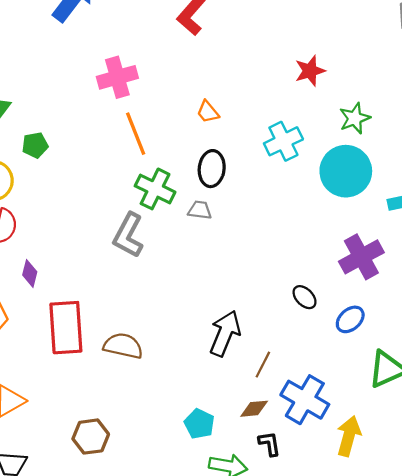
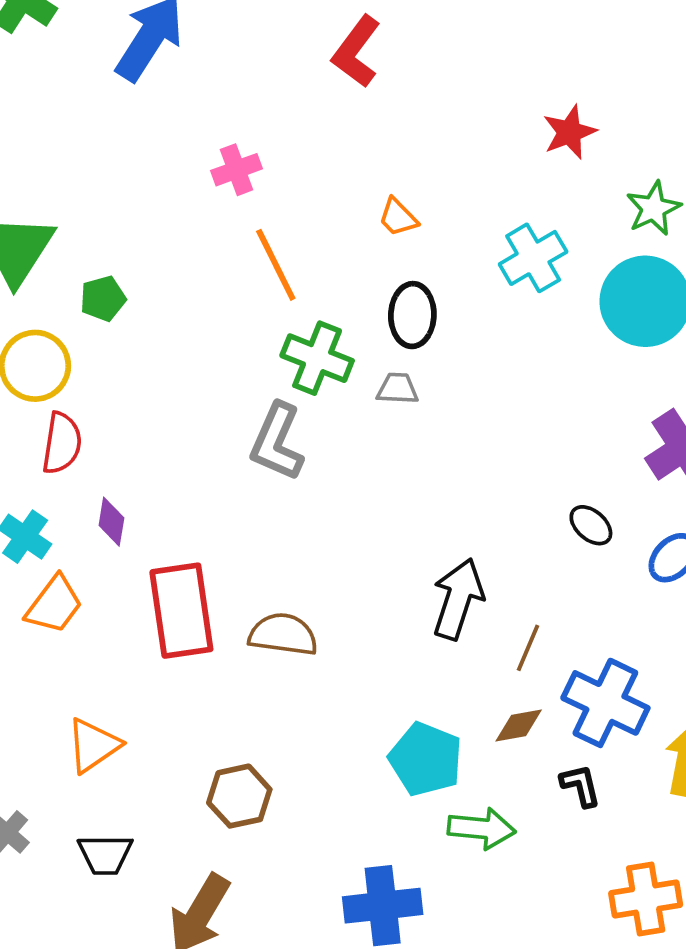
pink cross: (117, 77) -> (237, 170), size x0.7
cyan pentagon: (199, 424) -> (426, 759), size x1.4
black L-shape: (269, 444) -> (581, 786), moved

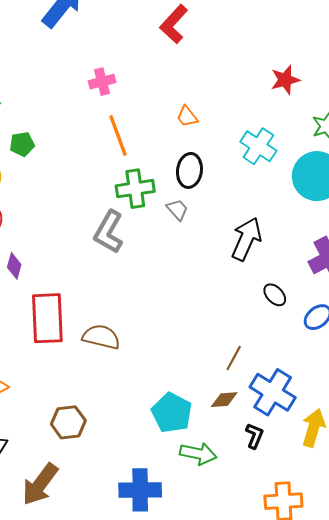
cyan cross: (533, 258) -> (258, 146), turned -32
green cross: (317, 358) -> (135, 189), turned -36
gray trapezoid: (397, 389) -> (177, 210), turned 40
black arrow: (458, 599) -> (246, 239), moved
black L-shape: (581, 786) -> (254, 436), turned 30

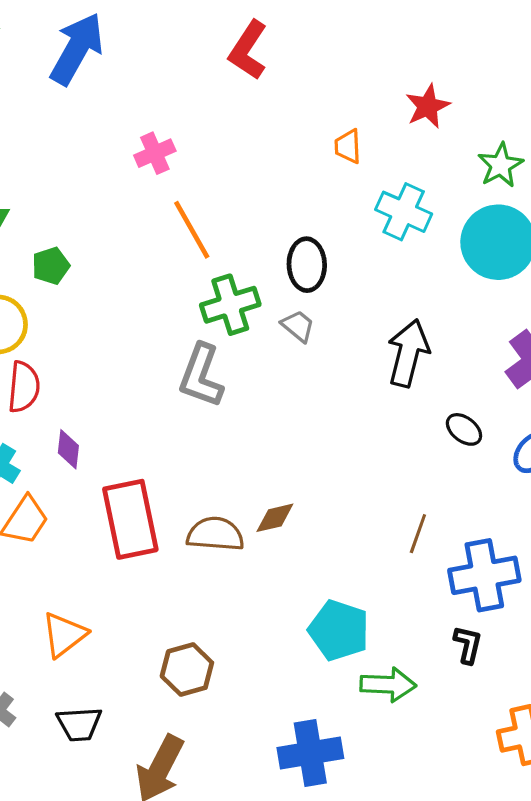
orange trapezoid: (187, 117) -> (348, 146), moved, turned 45
blue cross: (273, 392) -> (484, 575), turned -33
brown diamond: (224, 400) -> (275, 518), moved

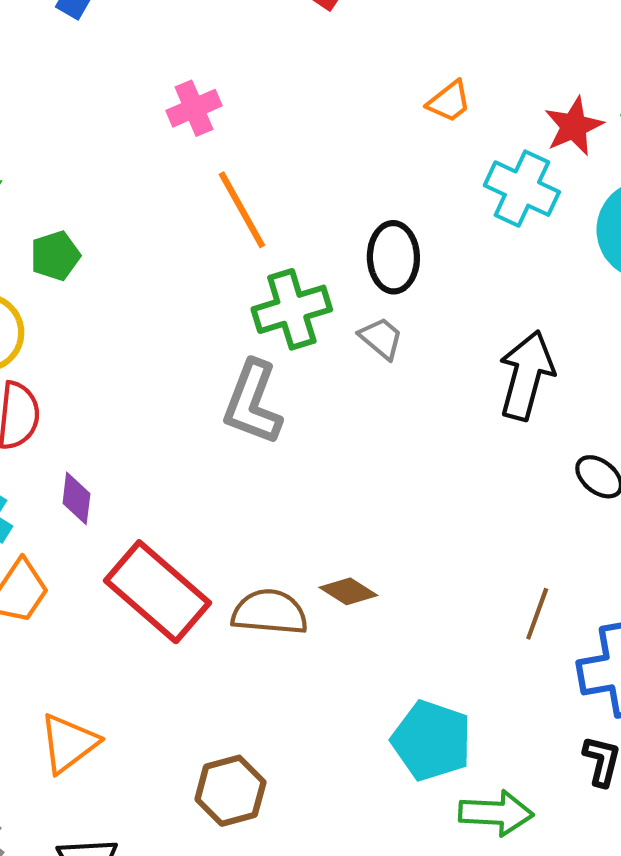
red star: (428, 106) -> (574, 126), moved
orange trapezoid: (348, 146) -> (449, 102), turned -126
brown diamond: (275, 518) -> (348, 591), turned 45
red rectangle: (130, 519) -> (158, 592), turned -38

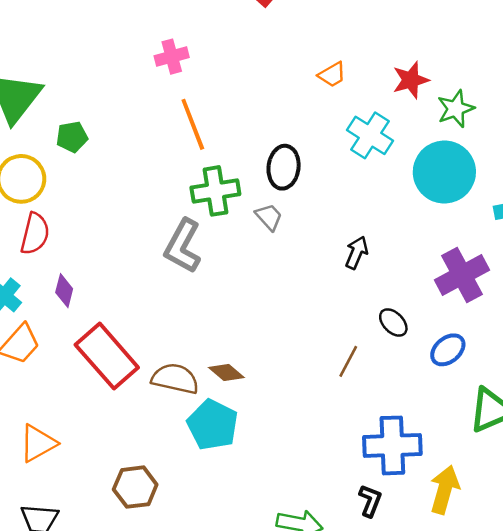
red star: (574, 126) -> (411, 80), moved
black arrow: (526, 375) -> (357, 253), size x0.6
brown line: (537, 614) -> (348, 361), moved
cyan pentagon: (432, 741) -> (213, 425), moved

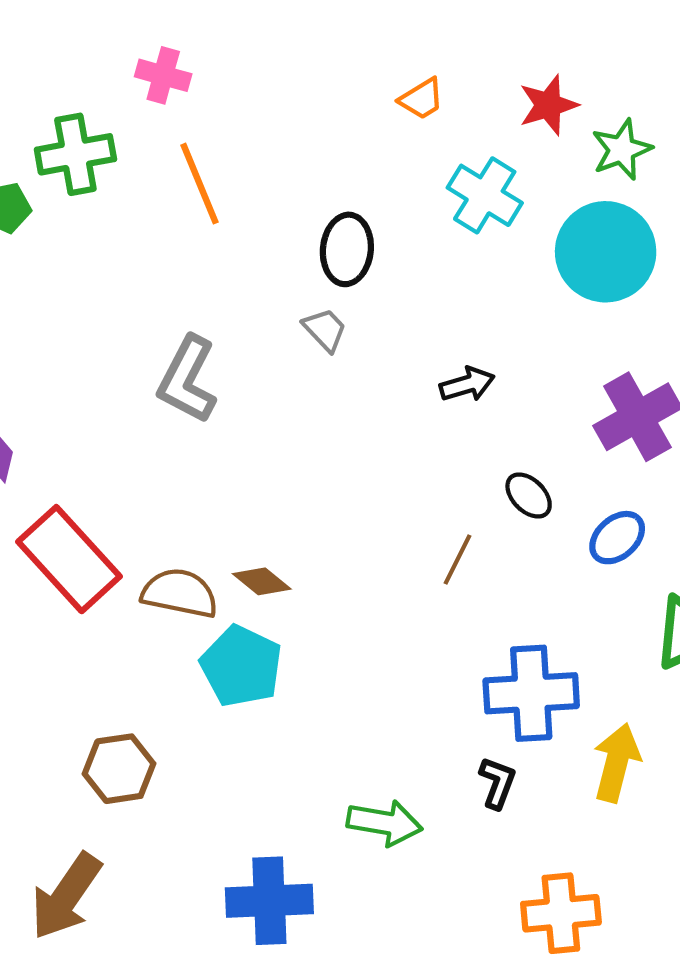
pink cross: (172, 57) -> (163, 75), turned 32
green cross: (215, 191) -> (75, 154), moved
black arrow: (357, 253) -> (467, 384), turned 52

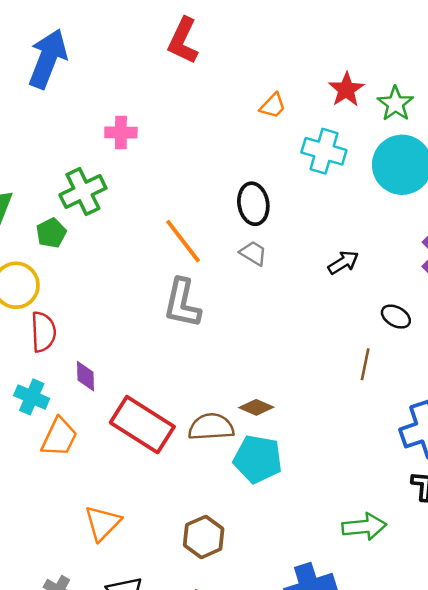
orange line: (199, 184) -> (183, 241), moved

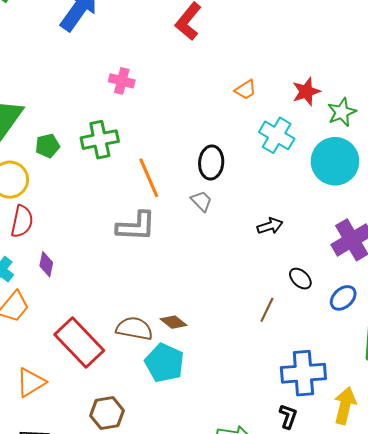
green cross: (83, 191) -> (100, 140), moved
gray L-shape: (182, 303) -> (136, 226), turned -114
red rectangle: (142, 425) -> (79, 342), moved

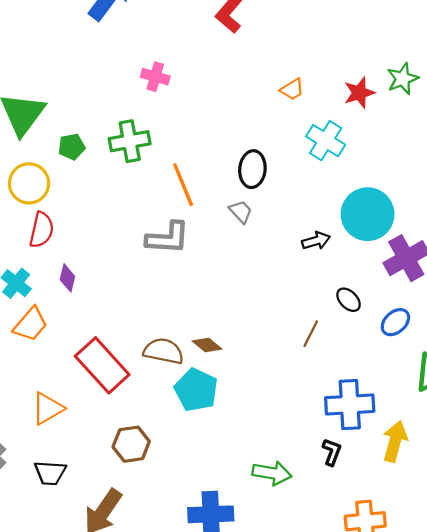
green star: (342, 112) -> (403, 79), moved
cyan circle: (335, 161) -> (368, 214), moved

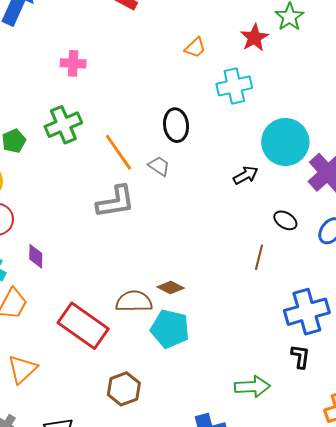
cyan cross: (326, 141) -> (234, 86), turned -32
gray trapezoid: (241, 212) -> (159, 166), moved
orange triangle: (48, 408) -> (22, 369), moved

